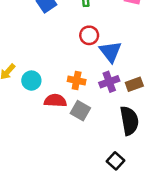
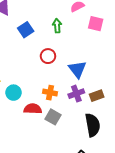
red circle: (89, 35) -> (48, 56), moved

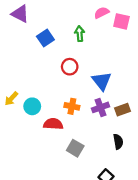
pink square: (96, 24) -> (121, 21), moved
gray square: (53, 117) -> (75, 148), moved
black semicircle: (93, 125) -> (118, 142), size x0.6

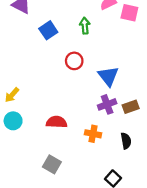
cyan circle: (32, 106) -> (13, 121), moved
orange cross: (72, 106) -> (93, 134), moved
gray square: (75, 148) -> (52, 164), moved

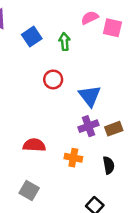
blue square: (48, 30) -> (32, 37), moved

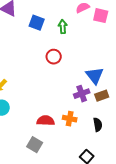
blue square: (32, 37) -> (37, 23), turned -35
blue triangle: (90, 96) -> (95, 76), moved
red semicircle: (34, 145) -> (46, 121), moved

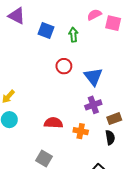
blue triangle: (95, 76) -> (93, 77), moved
brown rectangle: (102, 96) -> (114, 119), moved
red semicircle: (46, 121) -> (53, 123), moved

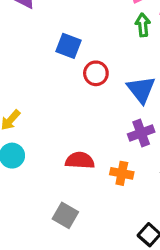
blue square: (46, 30) -> (69, 46), moved
green arrow: (73, 35) -> (143, 25), moved

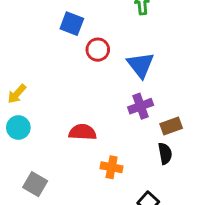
orange cross: (122, 173) -> (112, 167), moved
gray square: (65, 215) -> (35, 184), moved

